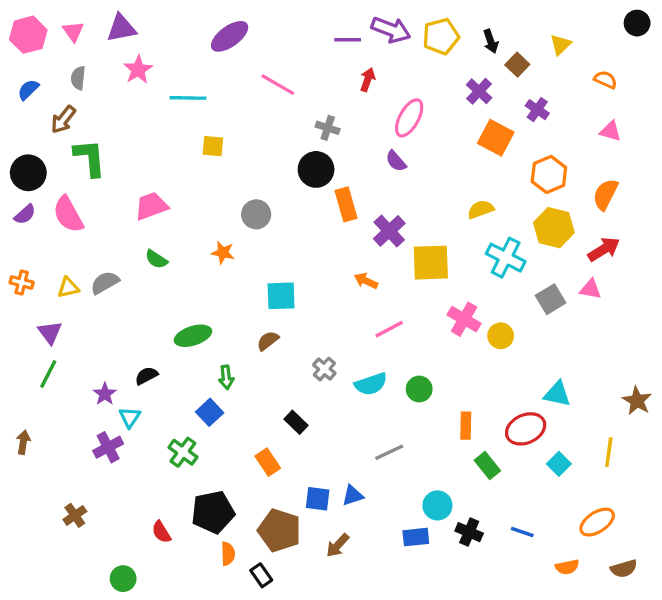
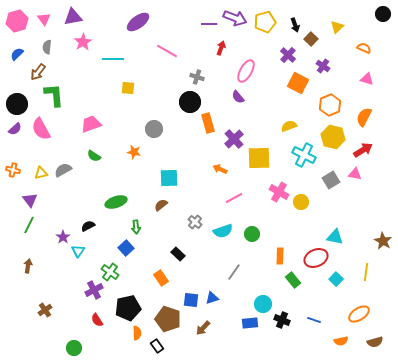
brown arrow: (23, 442) -> (28, 266), moved
purple cross: (108, 447) -> (94, 290), moved
gray line: (389, 452) -> (234, 272), turned -30

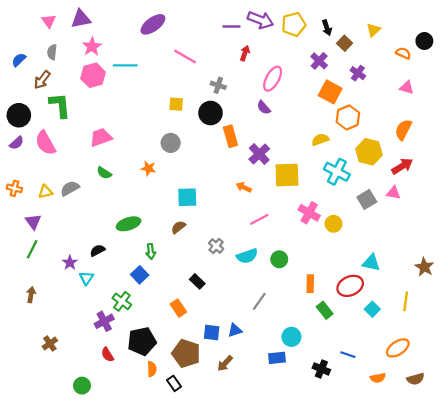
black circle: (383, 14) -> (424, 41), moved
pink hexagon: (17, 21) -> (93, 75), moved
yellow square: (128, 88) -> (176, 104), moved
orange hexagon: (330, 105) -> (348, 117), moved
black cross: (282, 320) -> (321, 369), moved

